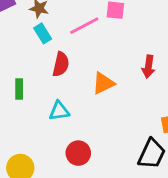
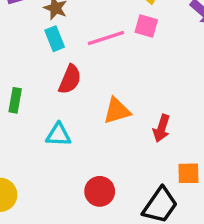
red arrow: (148, 67) -> (162, 128), moved
red circle: (78, 153) -> (100, 191), moved

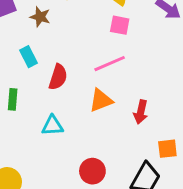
pink line: (106, 38) -> (110, 64), moved
cyan rectangle: (55, 39) -> (29, 57), moved

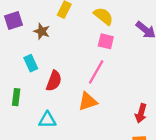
pink line: (110, 64) -> (96, 72), turned -40
red arrow: (141, 112) -> (141, 113), moved

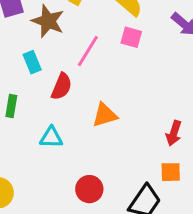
brown star: (42, 31) -> (48, 21), size x1.5
pink line: (96, 72) -> (88, 51), moved

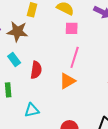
pink line: (88, 51) -> (75, 57), moved
cyan triangle: (51, 137) -> (32, 110), moved

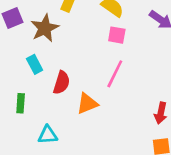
brown star: (17, 32) -> (45, 28), turned 30
orange triangle: (67, 81) -> (87, 104), moved

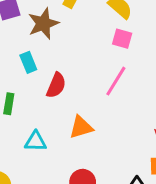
orange triangle: (87, 104) -> (81, 127), moved

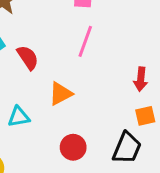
red semicircle: (56, 85) -> (28, 58), turned -45

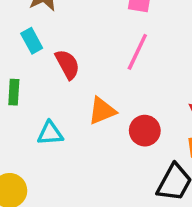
red circle: (73, 147) -> (145, 131), moved

